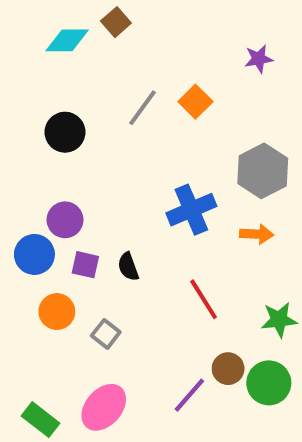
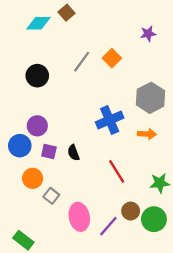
gray square: (106, 334) -> (51, 196), moved
pink ellipse: (104, 407) -> (79, 217), moved, turned -52

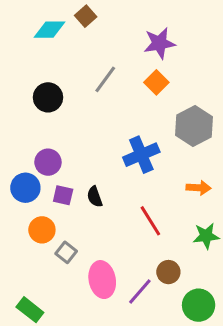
purple star: (148, 34) -> (159, 43), moved, size x1.5
orange square: (112, 58) -> (156, 82), moved
orange arrow: (147, 134) -> (199, 188), moved
green circle: (154, 219) -> (199, 305), moved

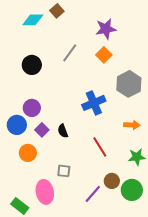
purple square: (63, 195) -> (42, 130), turned 32
gray square: (66, 252) -> (64, 171), moved, turned -32
pink ellipse: (102, 280) -> (45, 192), moved
green circle: (199, 305) -> (132, 190), moved

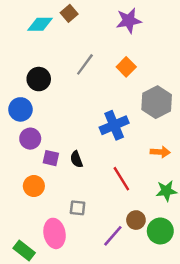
purple star: (106, 29) -> (129, 21), moved
purple circle: (32, 108) -> (30, 139), moved
blue circle: (17, 125) -> (20, 109), moved
purple square: (42, 130) -> (51, 158), turned -32

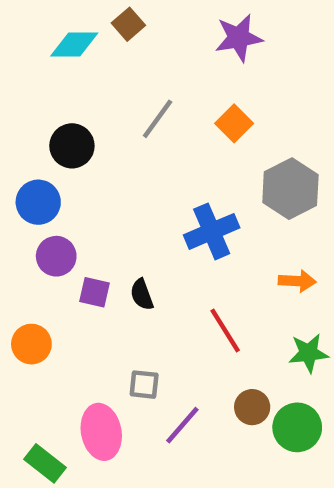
orange circle: (34, 186) -> (31, 344), moved
purple line: (113, 236) -> (182, 425), moved

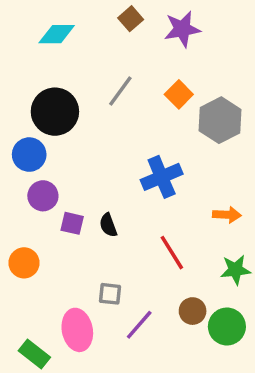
brown square: (128, 24) -> (131, 19), moved
black circle: (72, 146) -> (55, 112), size x1.4
gray hexagon: (290, 189) -> (220, 120), moved

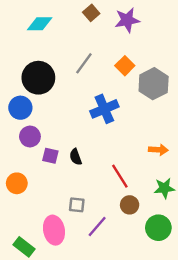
blue cross: (162, 177) -> (104, 109), moved
brown circle: (193, 311) -> (130, 205), moved

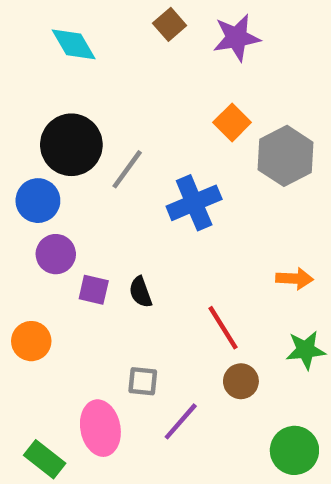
cyan diamond: (40, 24) -> (74, 44), turned 60
gray line: (84, 63) -> (127, 169), moved
green circle: (158, 228) -> (294, 450), moved

